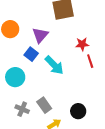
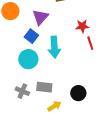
cyan arrow: (54, 65) -> (54, 47), turned 40
cyan circle: (15, 77) -> (28, 59), moved
gray rectangle: (44, 105) -> (44, 87), turned -49

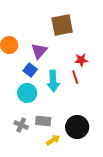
red line: (90, 43) -> (75, 77), moved
black circle: (78, 93) -> (77, 127), size x1.5

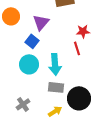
cyan arrow: (53, 81) -> (55, 64), moved
gray rectangle: (43, 121) -> (56, 87), moved
gray cross: (21, 125) -> (23, 104), moved, turned 32

